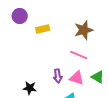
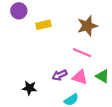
purple arrow: (58, 76) -> (60, 75), turned 72

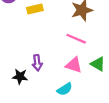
purple arrow: (60, 75) -> (37, 63), moved, turned -72

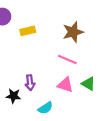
cyan semicircle: (65, 89) -> (45, 108), moved

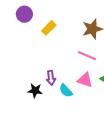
yellow rectangle: (28, 31) -> (49, 28), turned -32
cyan semicircle: (45, 108) -> (66, 91), moved, turned 80

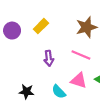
purple circle: (24, 14) -> (12, 31), moved
purple arrow: (51, 78) -> (49, 58), moved

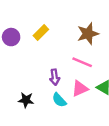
purple arrow: (49, 58) -> (55, 77), moved
pink triangle: (79, 81) -> (80, 89), turned -42

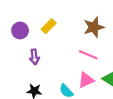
purple arrow: (55, 77) -> (34, 57), moved

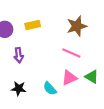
yellow rectangle: (49, 26) -> (33, 25), turned 32

